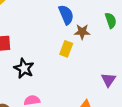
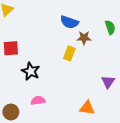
blue semicircle: (66, 15) -> (69, 22), turned 132

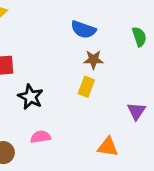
brown star: (84, 38) -> (93, 60), moved
yellow rectangle: (69, 53) -> (86, 87), moved

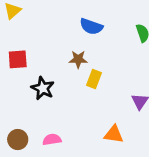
brown star: (93, 60) -> (78, 59), moved
pink semicircle: (41, 137) -> (52, 140), moved

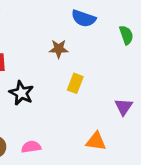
blue semicircle: (91, 26) -> (84, 18), moved
brown star: (78, 59) -> (59, 49), moved

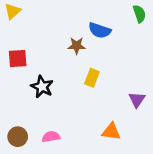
blue semicircle: (84, 18) -> (100, 30), moved
green semicircle: (126, 35) -> (139, 14), moved

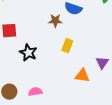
orange triangle: (111, 132) -> (82, 76), moved

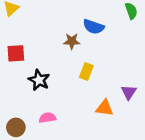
pink semicircle: (35, 92) -> (47, 118), moved

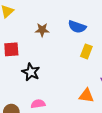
brown star: (72, 41) -> (42, 30), moved
yellow rectangle: (86, 72) -> (86, 51), moved

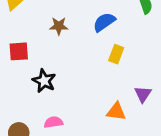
blue semicircle: (77, 27) -> (104, 22), turned 126

